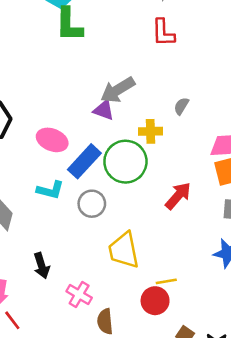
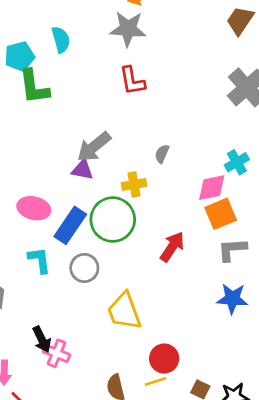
cyan L-shape: (50, 190) -> (39, 260), turned -104
yellow line: (166, 281) -> (155, 382), moved
pink cross: (79, 294) -> (56, 353), moved

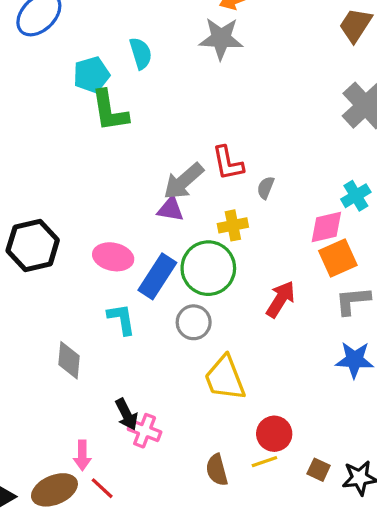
red L-shape: (132, 81) -> (228, 163), moved
gray circle: (84, 268) -> (194, 322), moved

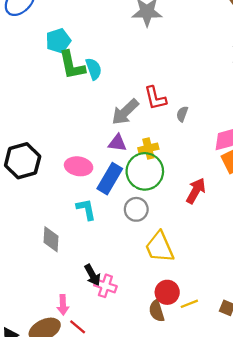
cyan semicircle: (141, 53) -> (94, 69), moved
purple triangle: (170, 209) -> (117, 143), moved
yellow cross: (233, 225) -> (148, 148), moved
red circle: (274, 434) -> (167, 292), moved

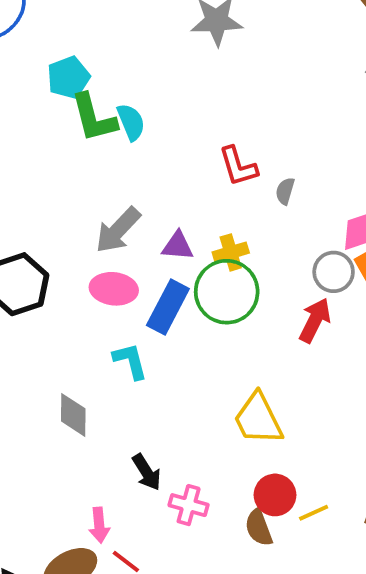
gray arrow: (125, 112) -> (118, 230), moved
gray circle: (136, 209) -> (334, 272), moved
pink cross: (105, 286) -> (189, 505), moved

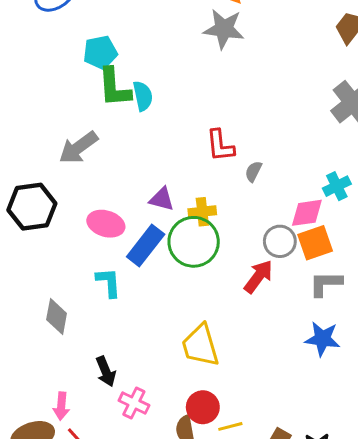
gray arrow: (118, 230) -> (78, 147), moved

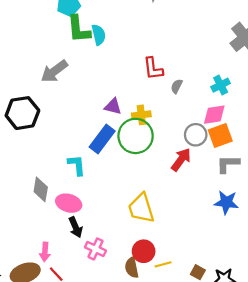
cyan cross: (337, 186) -> (221, 85), moved
pink ellipse: (106, 224) -> (69, 203), moved

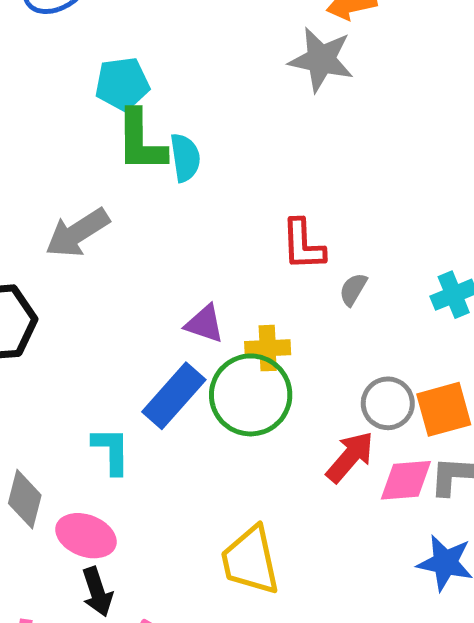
pink diamond: (214, 115) -> (406, 480), moved

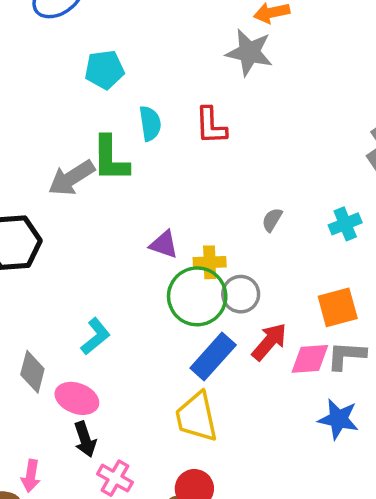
green L-shape: (141, 141) -> (110, 159), moved
red L-shape: (303, 245) -> (211, 126), moved
blue rectangle: (174, 396) -> (213, 356), moved
gray circle: (388, 403) -> (241, 294), moved
cyan L-shape: (111, 450) -> (96, 336), turned 51

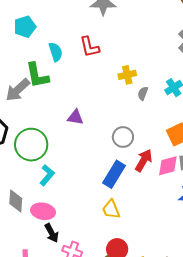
gray semicircle: (272, 220) -> (143, 93), moved
yellow cross: (210, 262) -> (127, 75), moved
green circle: (197, 296) -> (31, 145), moved
yellow trapezoid: (196, 417) -> (111, 209), size x0.7

